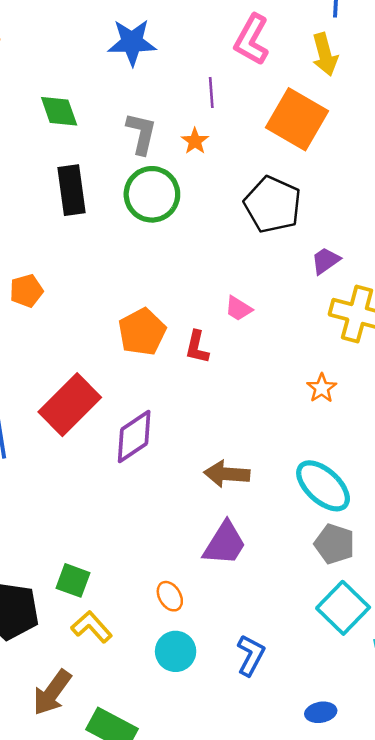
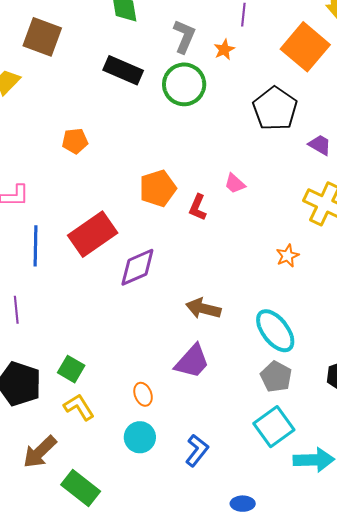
black rectangle: (72, 190) -> (123, 70), turned -69
purple trapezoid: (326, 261) -> (320, 145), moved, turned 55

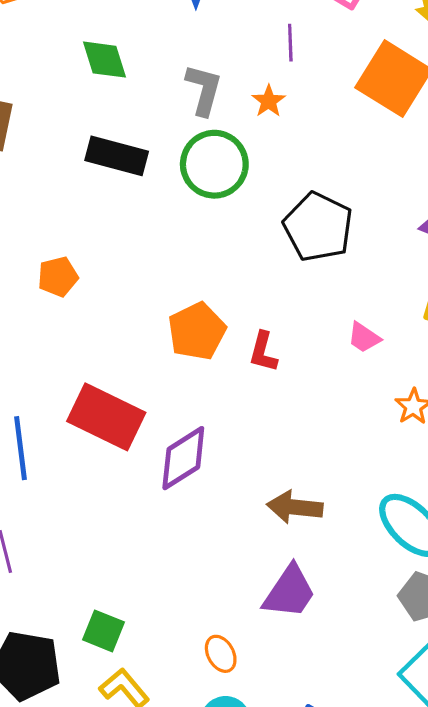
black pentagon: (275, 109) -> (318, 227), moved
pink trapezoid: (235, 184) -> (364, 338), moved
red rectangle: (93, 234) -> (106, 417), turned 69

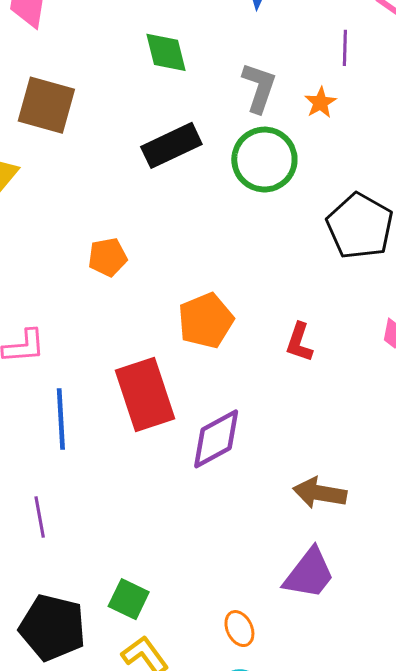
black rectangle: (117, 156) -> (171, 145), turned -44
orange pentagon: (197, 331) -> (206, 321), moved
red rectangle: (106, 417) -> (145, 395), turned 42

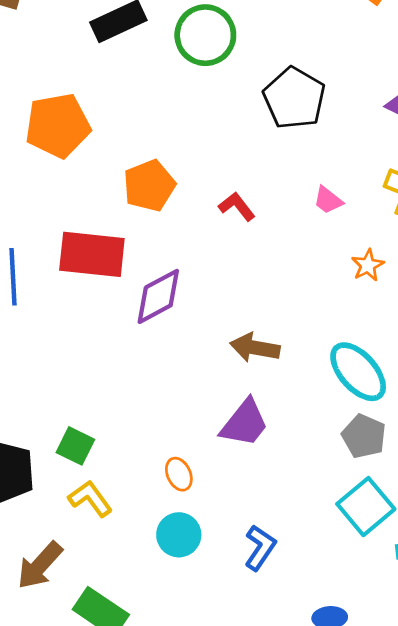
orange pentagon: (108, 257) -> (58, 126), size x1.8
red L-shape: (299, 342) -> (237, 206), turned 123
red rectangle: (145, 395) -> (92, 254), turned -66

